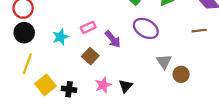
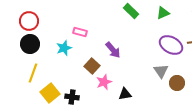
pink rectangle: (88, 27) -> (80, 32), moved, turned 40
purple ellipse: (146, 28) -> (171, 45), moved
pink star: (103, 85) -> (104, 82), moved
black triangle: (126, 86) -> (125, 94), turned 40

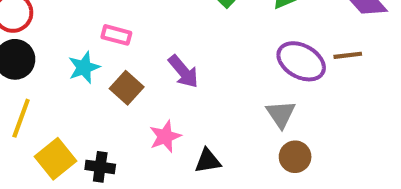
brown square: (92, 66) -> (127, 88), moved
brown circle: (177, 83) -> (295, 157), moved

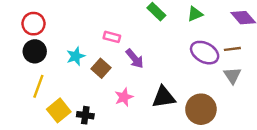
pink rectangle: (116, 35) -> (112, 37), moved
gray triangle: (281, 114) -> (232, 75), moved
brown circle: (295, 157) -> (201, 109), size x1.6
black triangle: (208, 161) -> (164, 97), moved, size x1.5

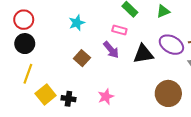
pink rectangle: (112, 37) -> (119, 30), moved
cyan star: (76, 56) -> (77, 23), moved
pink star: (124, 97) -> (106, 97), moved
black triangle: (164, 97) -> (143, 54), moved

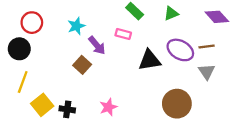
red circle: (24, 20) -> (32, 23), moved
purple arrow: (111, 50) -> (97, 45), moved

